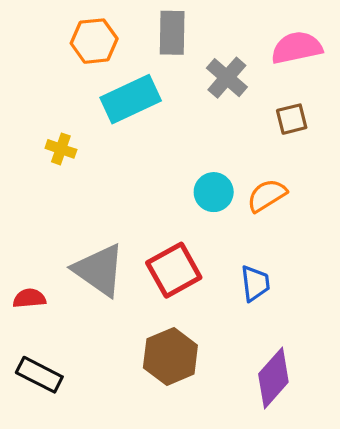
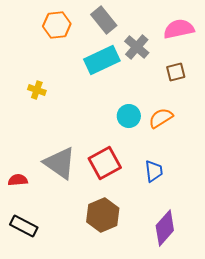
gray rectangle: (172, 33) -> (104, 20), turned -40
cyan rectangle: (131, 99) -> (102, 60), moved

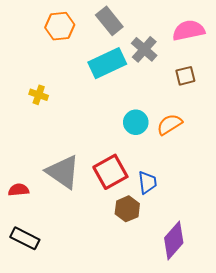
blue trapezoid: (154, 171) -> (147, 182), moved
brown hexagon: (103, 215) -> (127, 209), moved, size x0.7

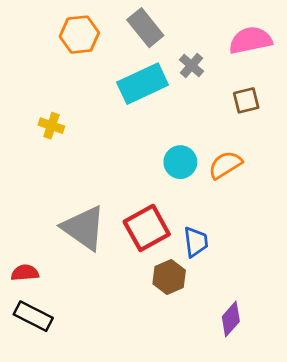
gray cross: (144, 49) -> (192, 65), size x0.7
red semicircle: (19, 190) -> (25, 273), moved
purple diamond: (174, 240) -> (231, 319), size x0.7

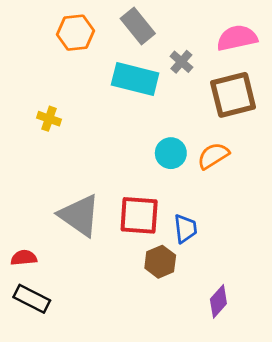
cyan rectangle: (143, 84) -> (135, 79), turned 39
brown square: (246, 100) -> (233, 95), size x1.8
red square: (147, 228) -> (139, 215), turned 33

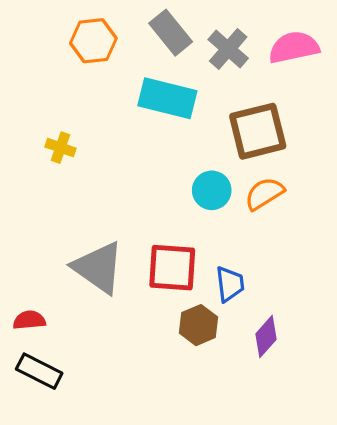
gray cross: (181, 62) -> (228, 49), moved, size x1.4
brown square: (233, 95) -> (258, 131), moved
purple diamond: (218, 301) -> (266, 337), moved

